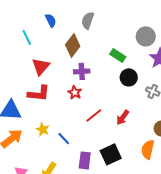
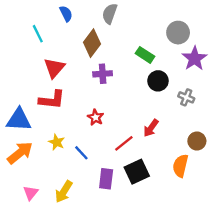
red star: (75, 92) -> (96, 117), moved
red line: (94, 115) -> (124, 143), moved

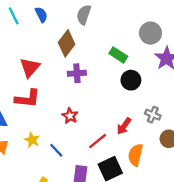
cyan line: (38, 34) -> (14, 16), moved
gray cross: (186, 97) -> (153, 115), moved
orange semicircle: (180, 166) -> (136, 155), moved

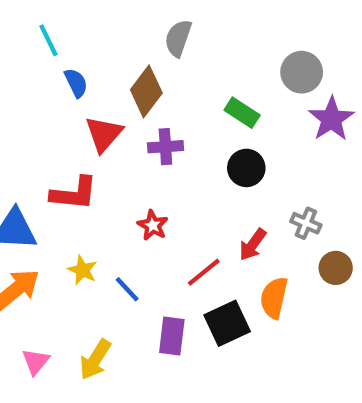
blue semicircle: (41, 15) -> (76, 83), moved
red triangle: (30, 68) -> (104, 134), moved
black circle: (131, 80) -> (246, 168), moved

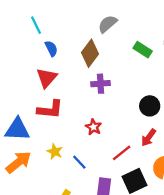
gray semicircle: (178, 38) -> (108, 24), turned 30
green rectangle: (242, 113) -> (143, 50), moved
red triangle: (104, 134) -> (47, 78), moved
black circle: (246, 168) -> (150, 106), moved

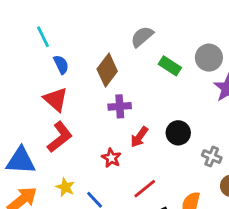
gray semicircle: (108, 24) -> (142, 37), moved
red triangle: (47, 78) -> (56, 99), turned -30
red L-shape: (50, 109) -> (60, 137), turned -44
red arrow: (149, 138) -> (139, 137), moved

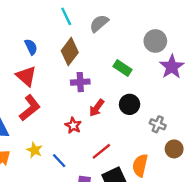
cyan line: (43, 37) -> (66, 16), moved
green rectangle: (170, 66) -> (122, 68), moved

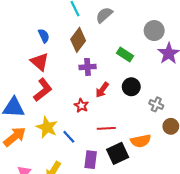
yellow star: (34, 150) -> (47, 127), size x1.5
red line: (101, 151) -> (106, 128), turned 36
orange semicircle: (140, 165) -> (141, 141), turned -114

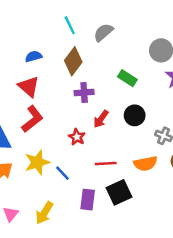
blue semicircle: (44, 36) -> (34, 56), turned -80
yellow star: (47, 127) -> (37, 162), turned 30
orange semicircle: (141, 141) -> (145, 164), moved

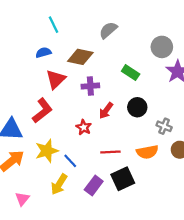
cyan line: (70, 25) -> (53, 25), moved
brown diamond: (73, 61) -> (80, 57), turned 65
red triangle: (29, 87) -> (56, 79), moved, turned 35
purple rectangle: (88, 200) -> (94, 185), turned 30
yellow arrow: (44, 213) -> (59, 184), moved

